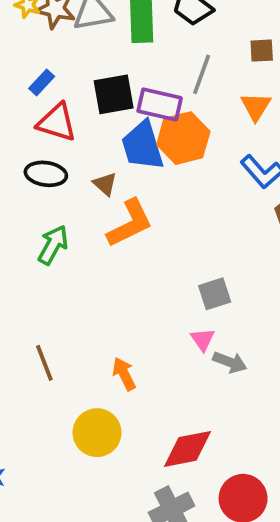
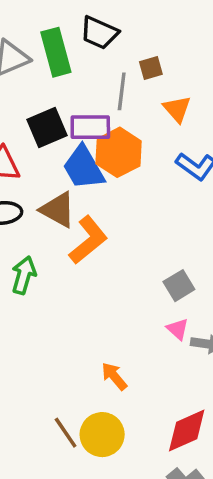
brown square: (262, 51) -> (151, 68), moved
brown triangle: (105, 184) -> (58, 210), size x1.6
brown line: (44, 363) -> (66, 433), moved

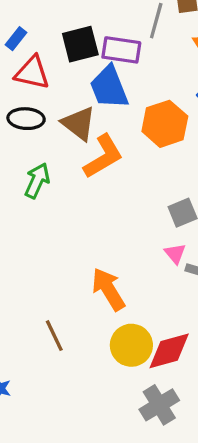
orange hexagon: (119, 152) -> (165, 124), moved
orange arrow: (114, 376) -> (108, 289), size x1.5
yellow circle: (102, 435) -> (131, 345), moved

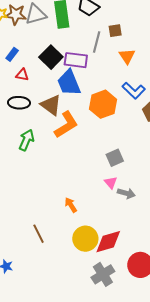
black square: (80, 44) -> (51, 57), turned -30
red triangle: (32, 73) -> (22, 75), size x0.6
orange arrow: (108, 289) -> (71, 205), size x0.6

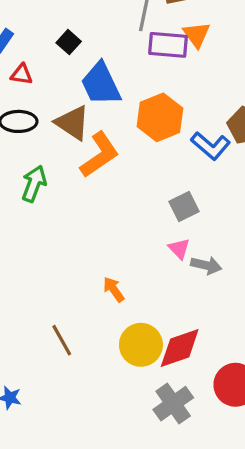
black square: (51, 57) -> (69, 42), size x0.6
purple rectangle: (76, 60) -> (168, 45), moved
blue L-shape: (134, 91) -> (211, 146), moved

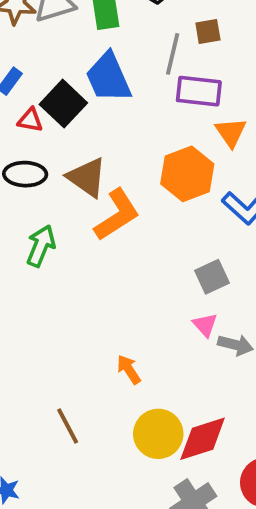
orange triangle: (197, 35) -> (231, 132), moved
black square: (69, 42) -> (63, 104), moved, size x1.6
blue trapezoid: (101, 84) -> (108, 78), moved

